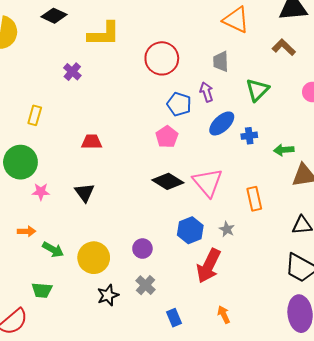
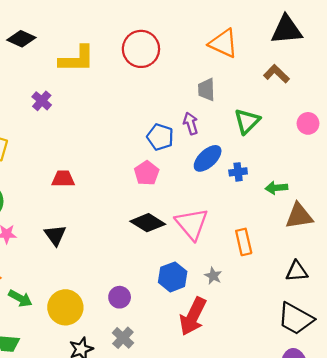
red circle: (162, 58) -> (141, 49), moved

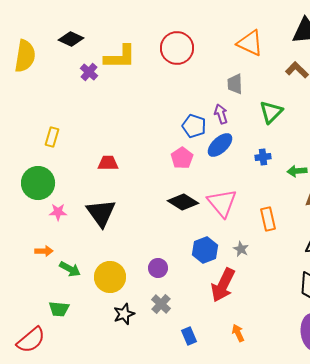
purple cross: (42, 101) -> (89, 72), moved
blue ellipse: (208, 158) -> (220, 145), moved
black triangle: (55, 235) -> (101, 213), size x1.5

